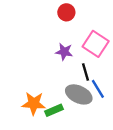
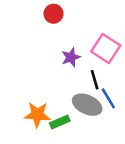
red circle: (66, 12) -> (54, 14), moved
purple star: (64, 52) -> (71, 57), turned -30

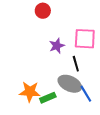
pink square: (106, 49) -> (85, 39), turned -30
blue line: (108, 98) -> (86, 94), moved

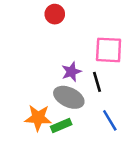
purple star: (57, 46) -> (71, 72), moved
gray ellipse: (70, 84) -> (69, 97), moved

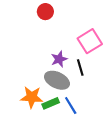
pink square: (109, 50) -> (90, 41), turned -35
blue line: (110, 120) -> (71, 106), moved

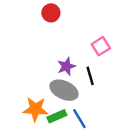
pink square: (90, 41) -> (101, 46), size x0.7

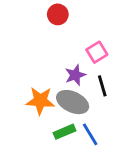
pink square: (101, 46) -> (97, 52), moved
orange star: (35, 109) -> (40, 101), moved

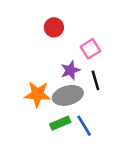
red circle: (58, 14) -> (54, 27), moved
gray ellipse: (73, 102) -> (68, 95), turned -40

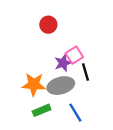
pink square: (90, 49) -> (74, 55), moved
green rectangle: (60, 123) -> (42, 110), moved

